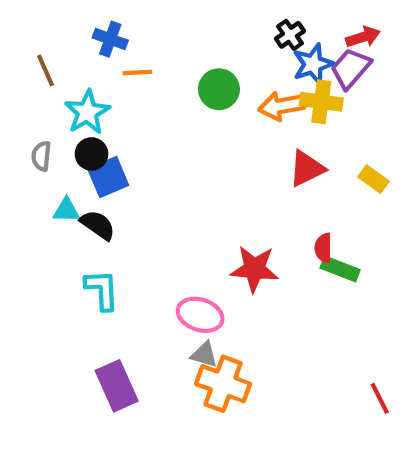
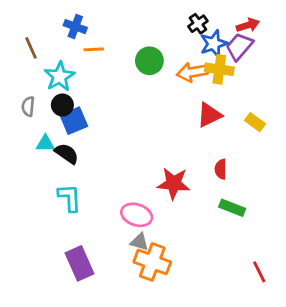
green rectangle: (340, 269) -> (232, 208), moved

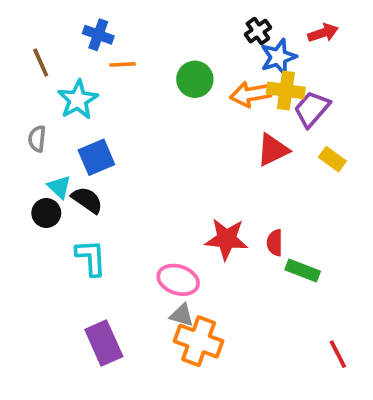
purple trapezoid: (239, 46) -> (312, 109), moved
black circle: (62, 105) -> (46, 213), moved
cyan triangle: (45, 144) -> (59, 187), turned 42
red semicircle: (221, 169) -> (275, 243), moved

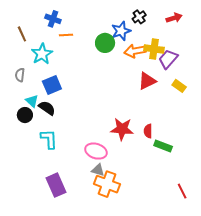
blue star: (278, 57) -> (121, 31), moved

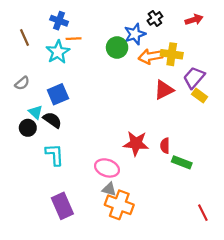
cyan star: (42, 54) -> (58, 52), moved
purple trapezoid: (168, 59) -> (194, 78), moved
gray semicircle: (20, 75) -> (22, 83), turned -136

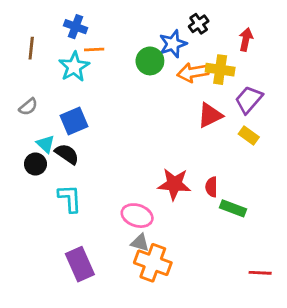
red arrow: (194, 20) -> (246, 40), moved, turned -60
brown line: (24, 37) -> (31, 48), turned 30
yellow rectangle: (200, 95) -> (249, 135), moved
red line: (203, 213) -> (260, 273), turned -60

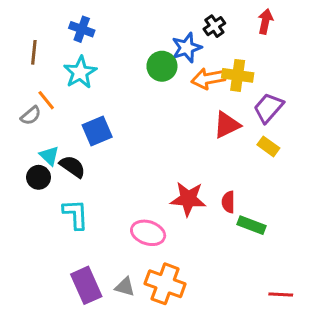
red arrow: (246, 40) -> (265, 21), moved
orange line: (94, 50) -> (46, 100), moved, turned 54
blue square: (74, 121) -> (97, 131), moved
gray triangle: (140, 243) -> (125, 287), moved

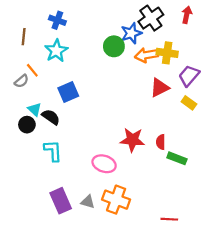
black cross: (214, 26) -> (151, 18), size x1.6
red line: (281, 295) -> (169, 219), moved

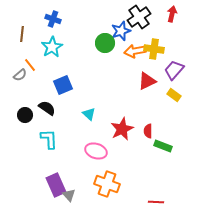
cyan triangle: (35, 109) -> (89, 114), moved
red star: (132, 140) -> (122, 129), turned -30
gray triangle: (88, 202) -> (69, 195), moved, turned 32

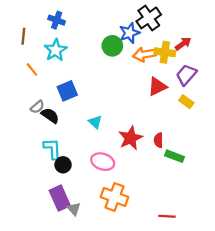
red arrow: (172, 14) -> (183, 44), moved, turned 42
gray semicircle: (20, 75) -> (37, 107), moved
black circle: (25, 115) -> (63, 165), moved

